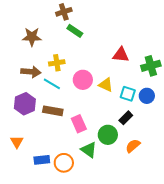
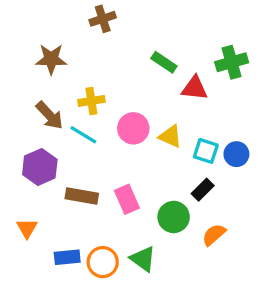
green rectangle: (75, 31) -> (164, 62), moved
green cross: (151, 66) -> (232, 62), moved
brown arrow: (31, 72) -> (50, 115), turned 42
brown rectangle: (53, 111) -> (82, 196), moved
green triangle: (89, 150) -> (143, 259), moved

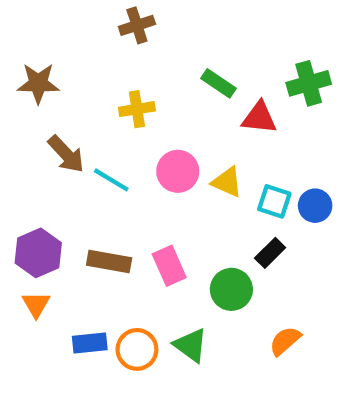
brown star: (51, 59) -> (38, 83), moved
yellow cross: (91, 101) -> (137, 109), moved
purple hexagon: (40, 167) -> (38, 253), moved
orange semicircle: (214, 235) -> (285, 341), moved

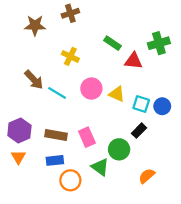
brown star: (38, 83) -> (35, 25), moved
yellow cross: (137, 109) -> (70, 56), turned 35
blue rectangle: (90, 343) -> (55, 160), moved
green triangle: (191, 345) -> (100, 167), moved

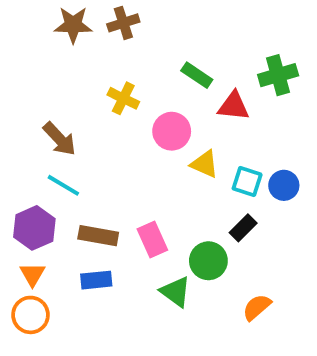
brown star: (35, 25) -> (73, 25), moved
pink circle: (91, 89) -> (172, 131), moved
cyan line: (57, 93) -> (63, 185), moved
orange circle: (70, 180) -> (31, 315), moved

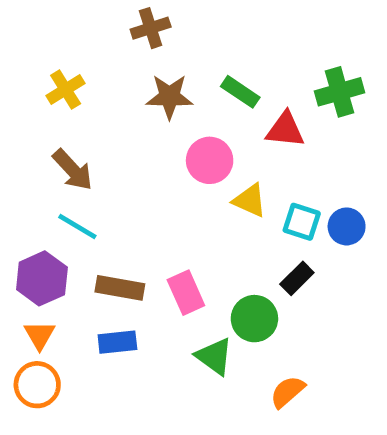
brown star: (73, 25) -> (169, 97), moved
yellow cross: (123, 98) -> (66, 90), moved, turned 32
orange semicircle: (257, 307) -> (288, 392), moved

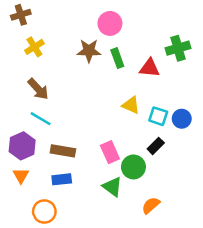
brown cross: (151, 28) -> (21, 15), moved
green rectangle: (240, 92) -> (117, 58), moved, turned 36
pink circle: (210, 160) -> (110, 23), moved
pink rectangle: (186, 293) -> (110, 152), moved
orange circle: (37, 385) -> (44, 212), moved

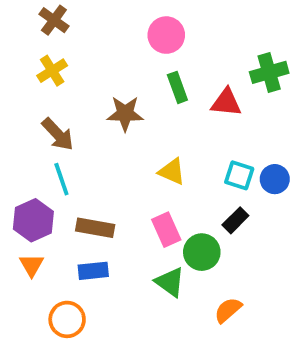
brown cross: (21, 15) -> (54, 20), moved, turned -36
brown star: (89, 51) -> (125, 114), moved
yellow triangle: (131, 105) -> (172, 172), moved
cyan line: (41, 119) -> (61, 179), turned 40

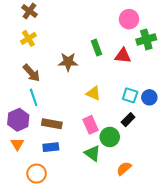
pink circle: (166, 35) -> (129, 19), moved

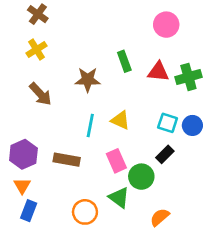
green cross: (146, 39) -> (188, 77), moved
cyan line: (34, 97) -> (90, 125), moved, turned 30
blue rectangle: (51, 147) -> (29, 211), moved, turned -63
orange circle: (37, 174) -> (85, 212), moved

